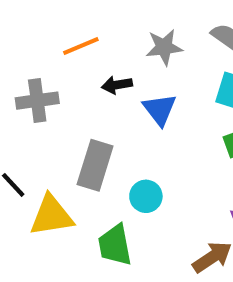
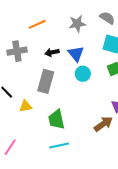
black arrow: (117, 85) -> (52, 52), moved
cyan circle: (146, 196) -> (83, 74), moved
yellow triangle: (52, 216) -> (26, 106), size x0.6

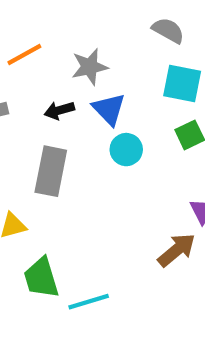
gray star: (77, 24) -> (90, 67), moved
green trapezoid: (56, 120) -> (41, 278), moved

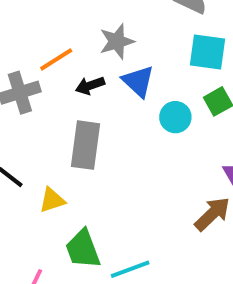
orange line: (24, 54) -> (56, 59), moved
cyan circle: (126, 150) -> (175, 117), moved

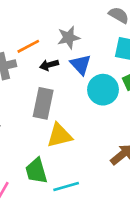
cyan circle: (175, 117) -> (103, 90), size x1.5
yellow triangle: (52, 200) -> (59, 135), moved, size x1.5

